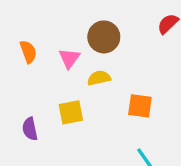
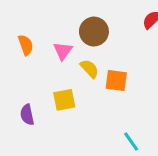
yellow semicircle: (99, 78) -> (89, 69), turned 60
orange square: (140, 106) -> (116, 81), moved

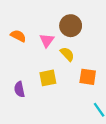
orange semicircle: (26, 45) -> (18, 36), turned -42
orange square: (116, 81) -> (88, 77), moved

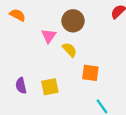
orange semicircle: (18, 36) -> (17, 15), moved
yellow square: (48, 78) -> (50, 87), moved

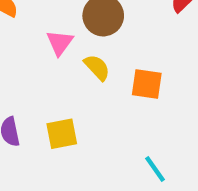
orange square: (90, 73) -> (147, 84), moved

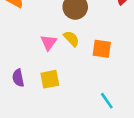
pink triangle: (60, 43) -> (49, 42), moved

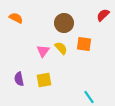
orange square: (102, 49) -> (84, 44), moved

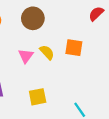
brown circle: (64, 23) -> (33, 18), moved
yellow square: (44, 80) -> (38, 97), moved

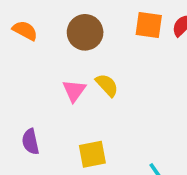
orange square: (74, 48) -> (149, 25), moved

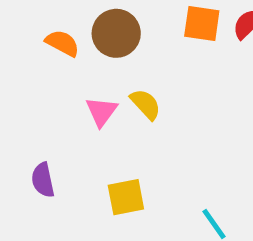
orange semicircle: (25, 31) -> (62, 43), moved

